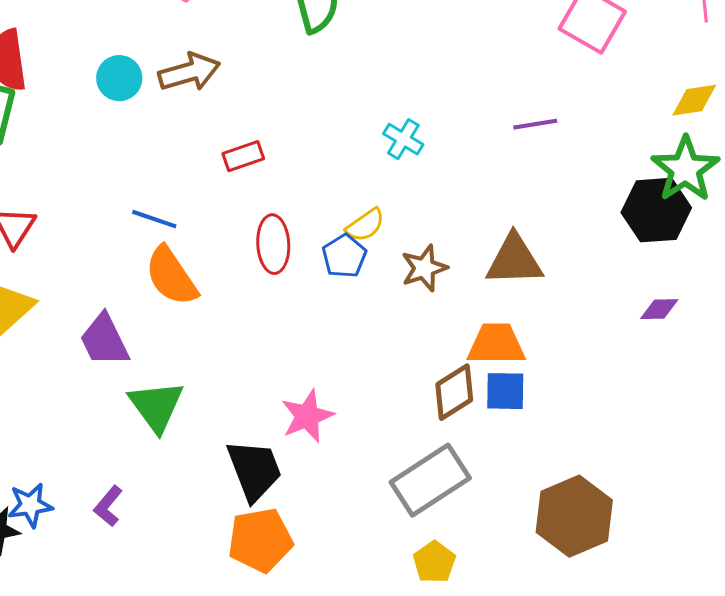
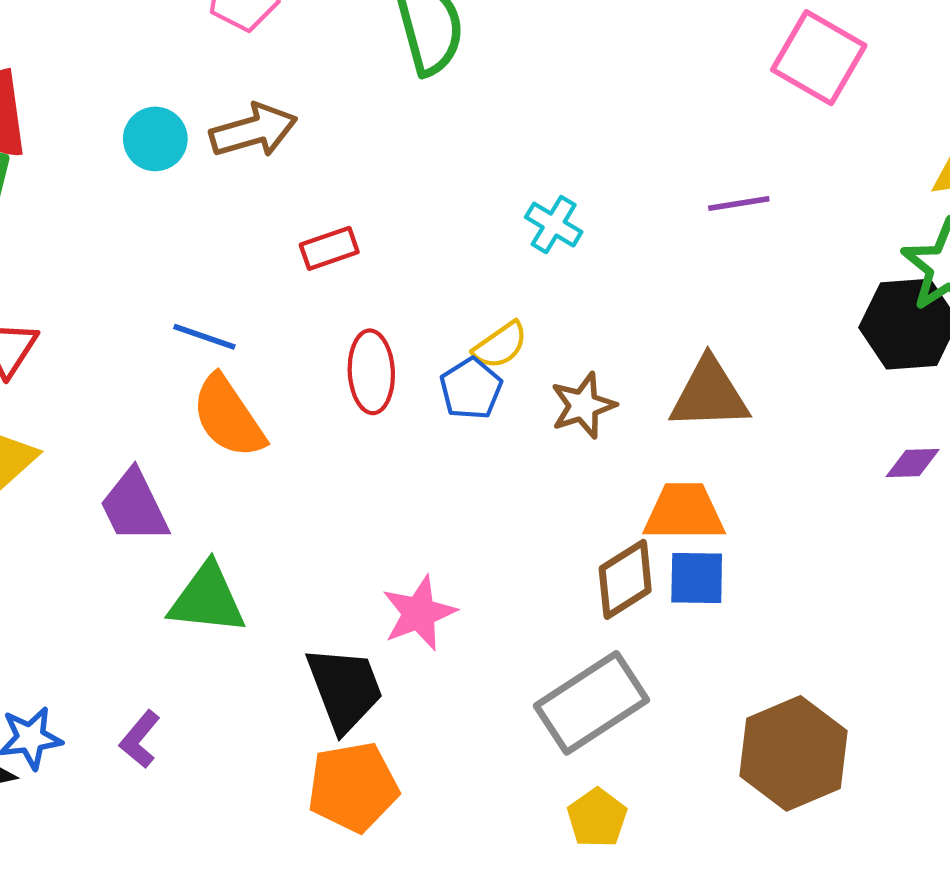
green triangle: (156, 406) -> (207, 599), turned -48

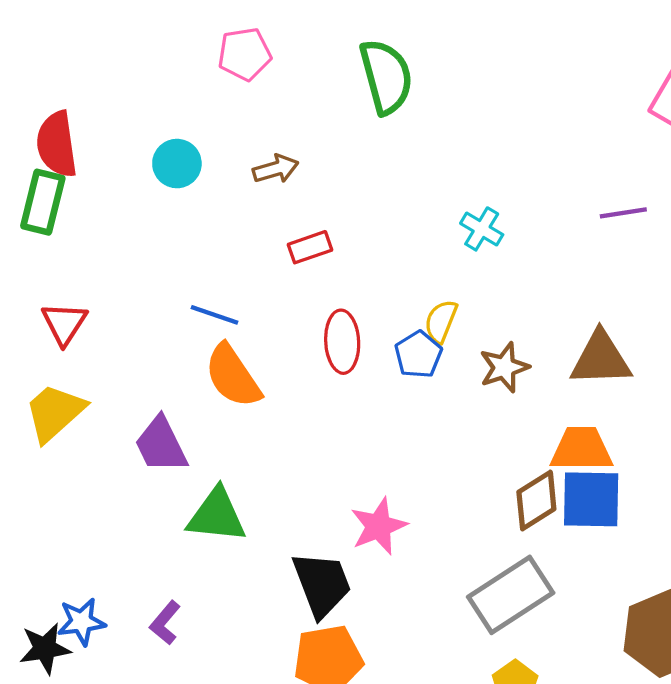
brown arrow: (253, 131) -> (276, 169), moved, size x0.7
yellow semicircle: (500, 345) -> (441, 321), turned 147
blue square: (697, 578) -> (591, 499), size x1.4

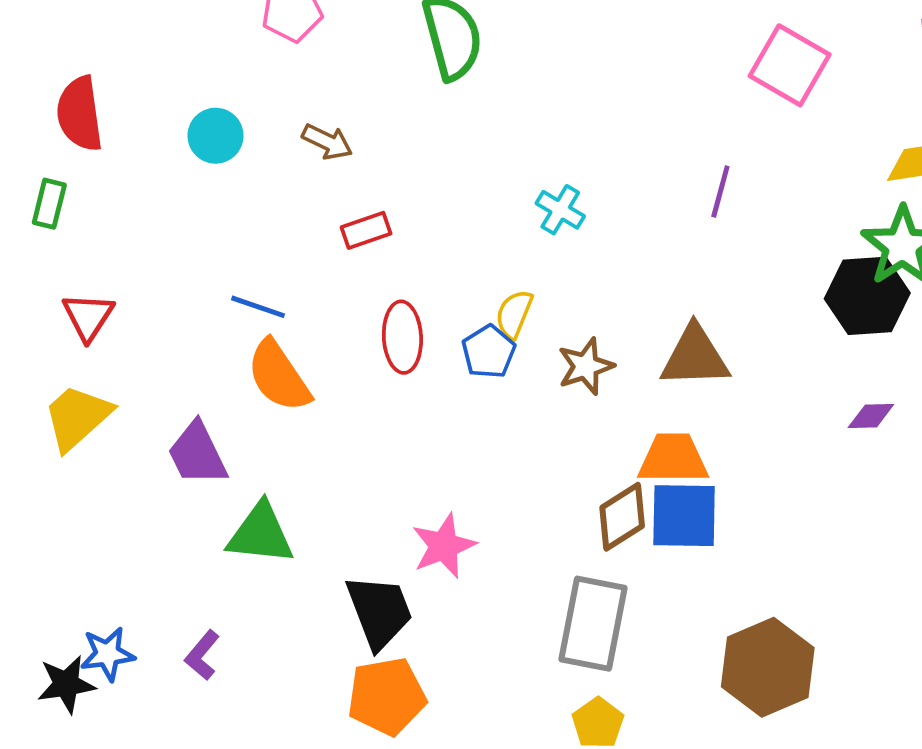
brown arrow: (276, 169) -> (327, 142), turned 42
green rectangle: (43, 202) -> (49, 204), moved, size x0.7
purple line: (623, 213) -> (720, 192), turned -66
gray rectangle: (511, 595) -> (593, 624), turned -46

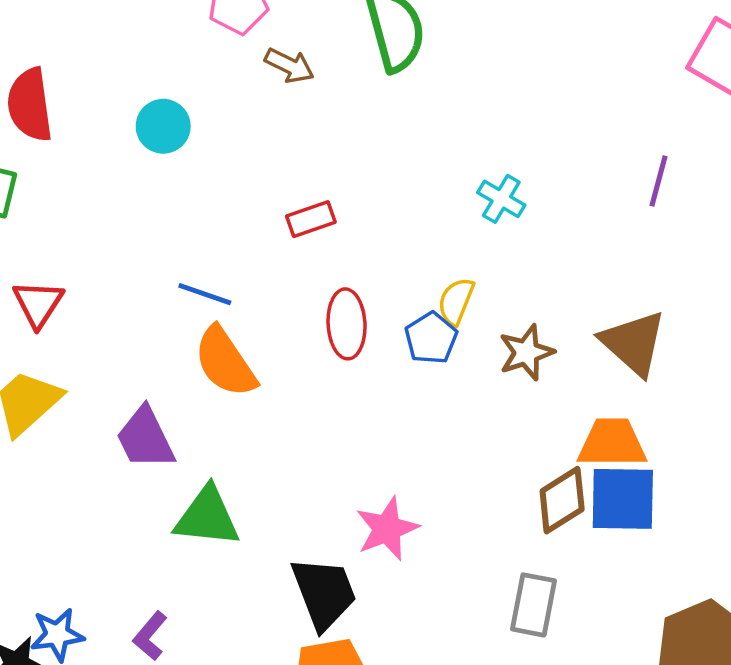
brown arrow: (327, 142) -> (289, 66), moved
brown triangle: (695, 357) -> (633, 343), turned 44
gray rectangle: (593, 624) -> (533, 605), size x0.7

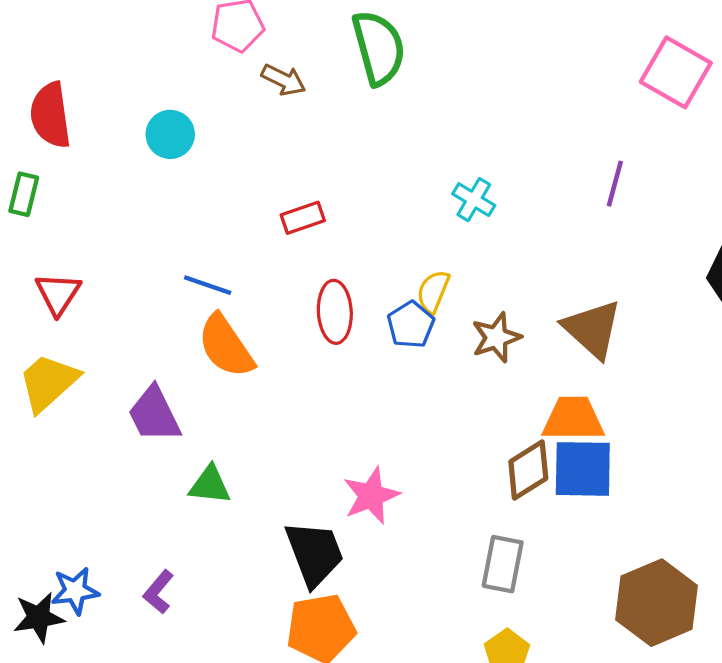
green triangle: (207, 517) -> (210, 485), size x0.7

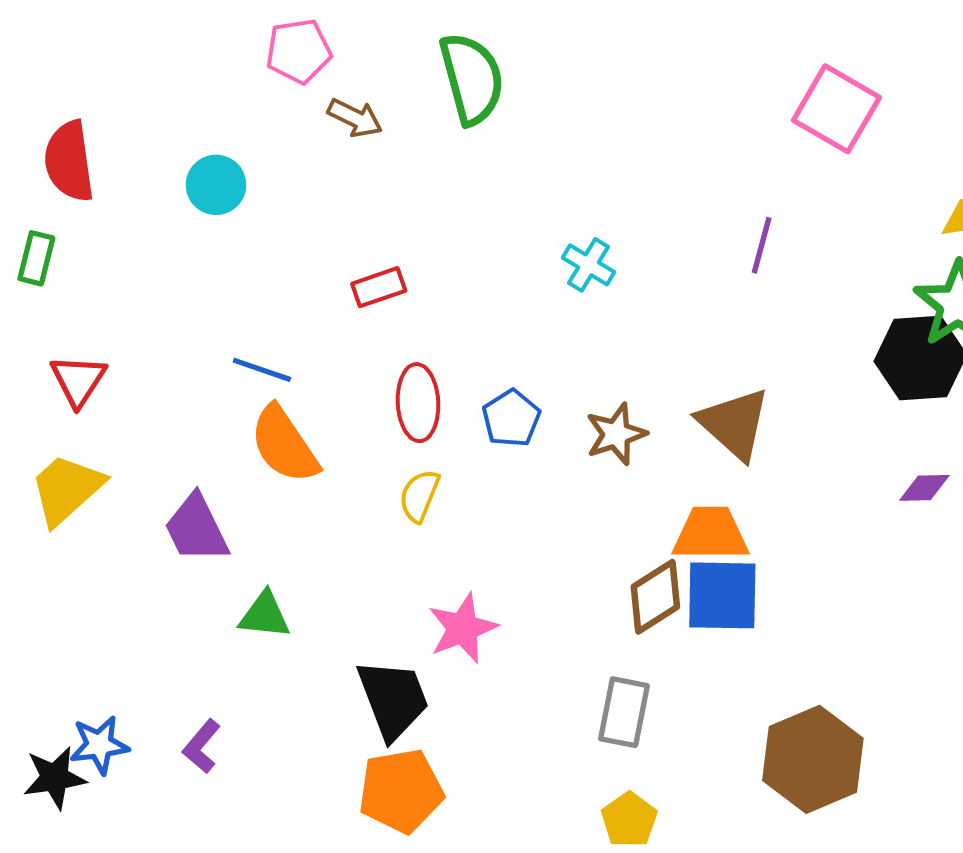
yellow semicircle: (433, 292) -> (419, 496), moved

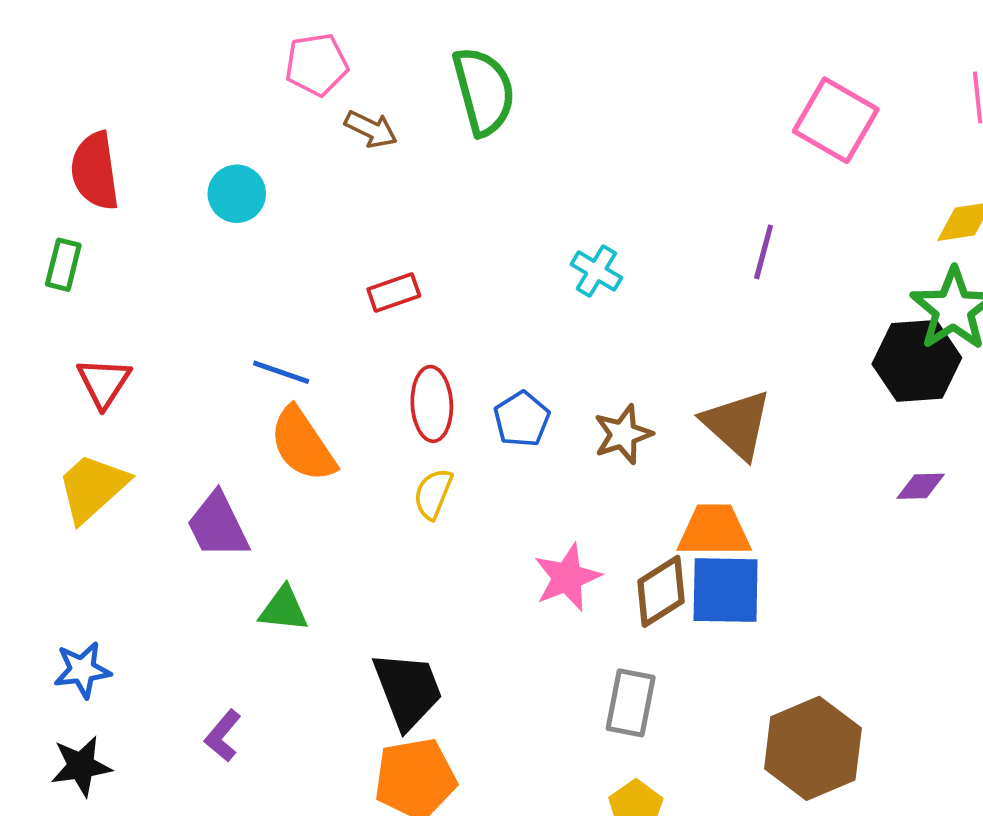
pink star: (463, 628) -> (567, 577), moved
blue star: (99, 745) -> (82, 670), moved

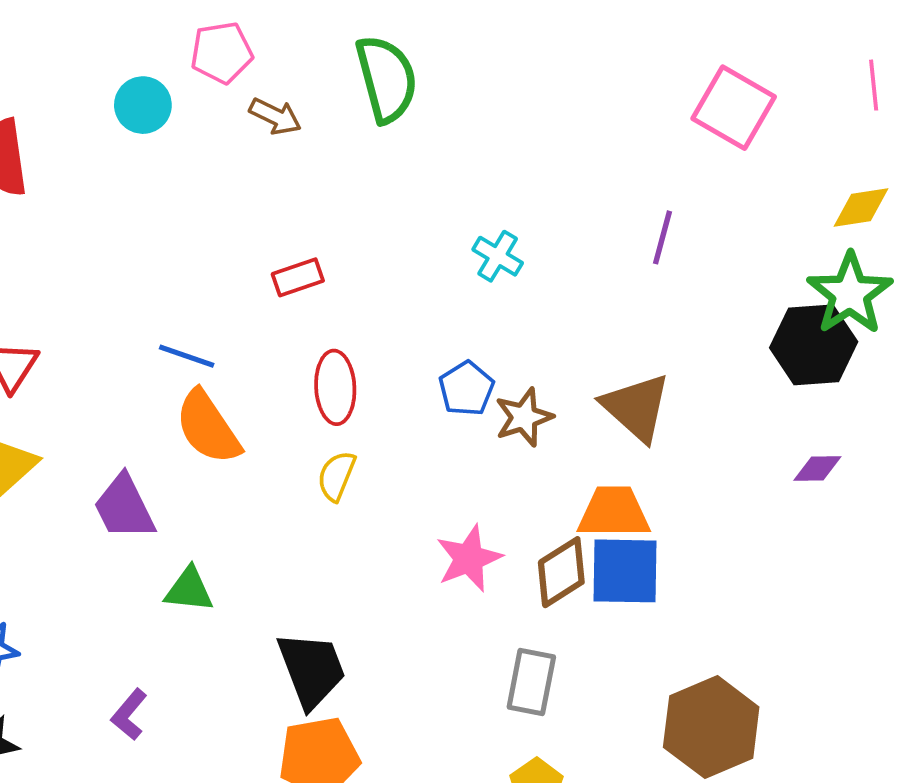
cyan circle: (237, 194) -> (143, 105), moved
blue pentagon: (522, 419) -> (466, 389), moved

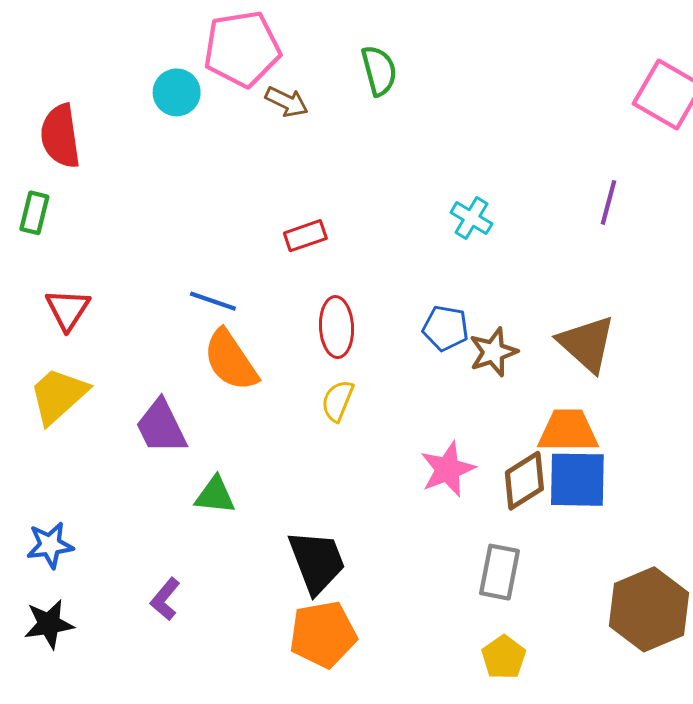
pink pentagon: (222, 53) -> (242, 49), size x1.5
green semicircle: (386, 79) -> (379, 71), size x0.7
blue pentagon: (466, 389) -> (446, 328), turned -30

